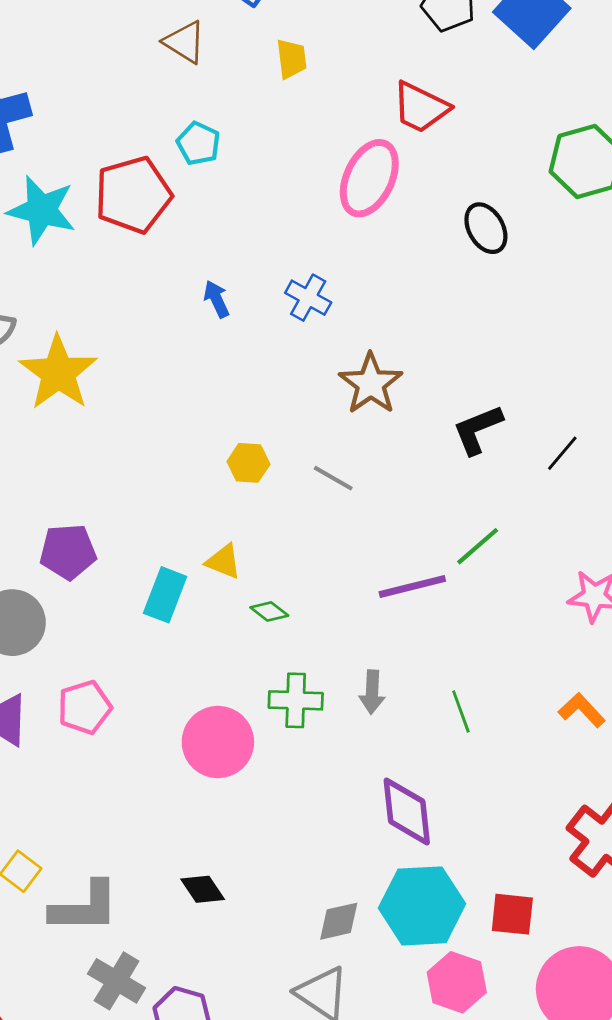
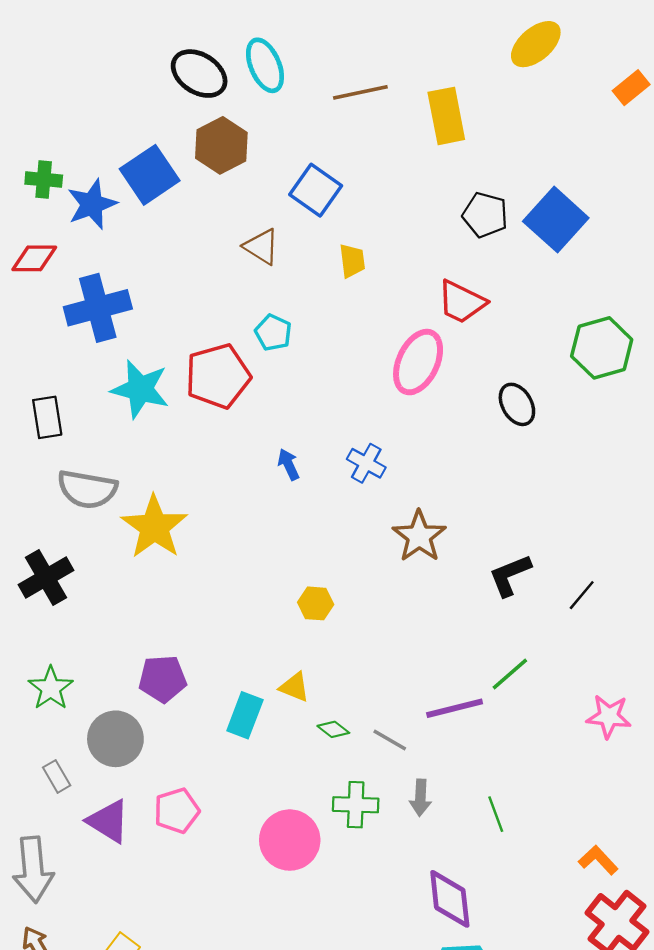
gray line: (333, 478) -> (390, 740), moved
orange L-shape: (582, 710) -> (598, 860), moved

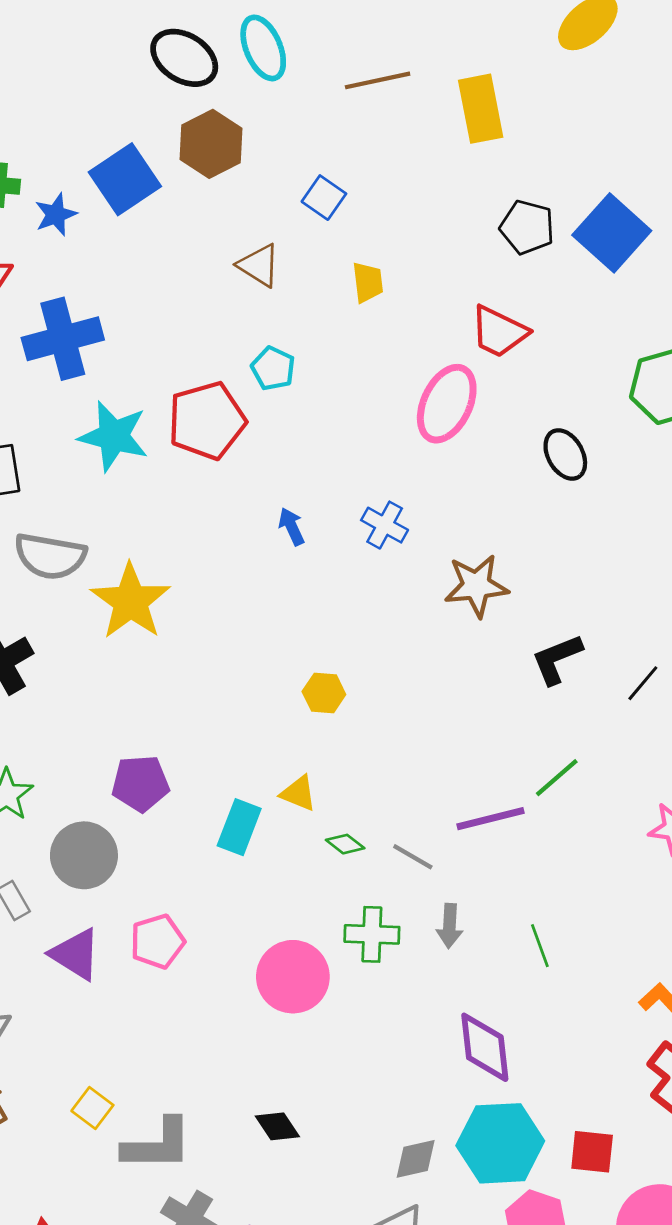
blue square: (316, 190) -> (324, 198), size x0.7
blue star: (92, 204) -> (56, 215), size x0.7
brown star: (419, 536) -> (476, 586), moved, turned 30

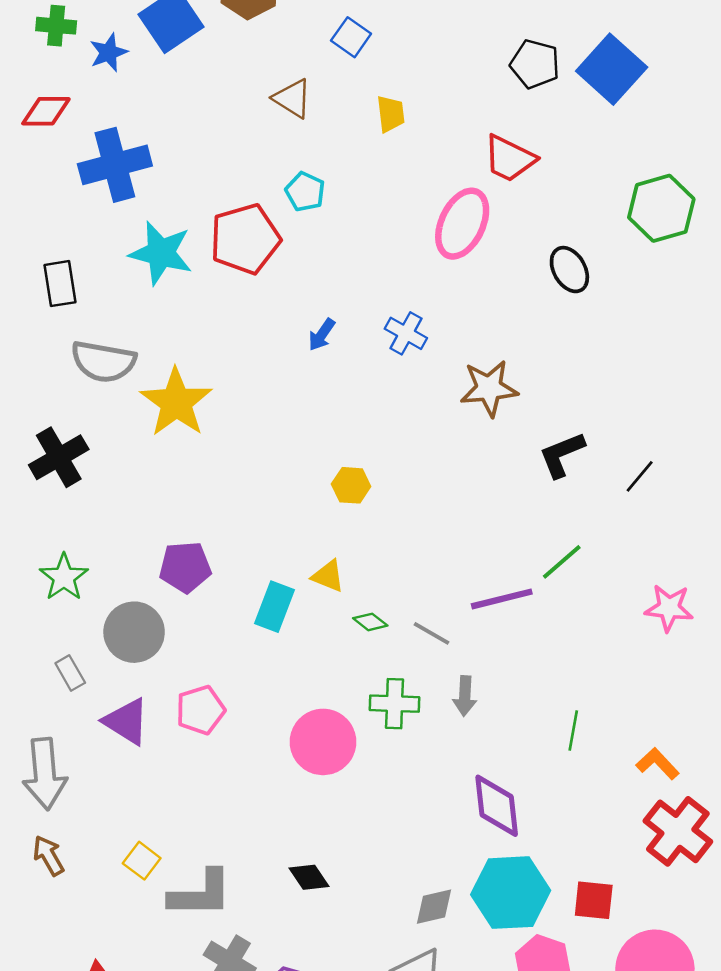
blue arrow: (291, 526) -> (322, 335), turned -120
green line: (540, 946) -> (573, 730), moved, turned 30

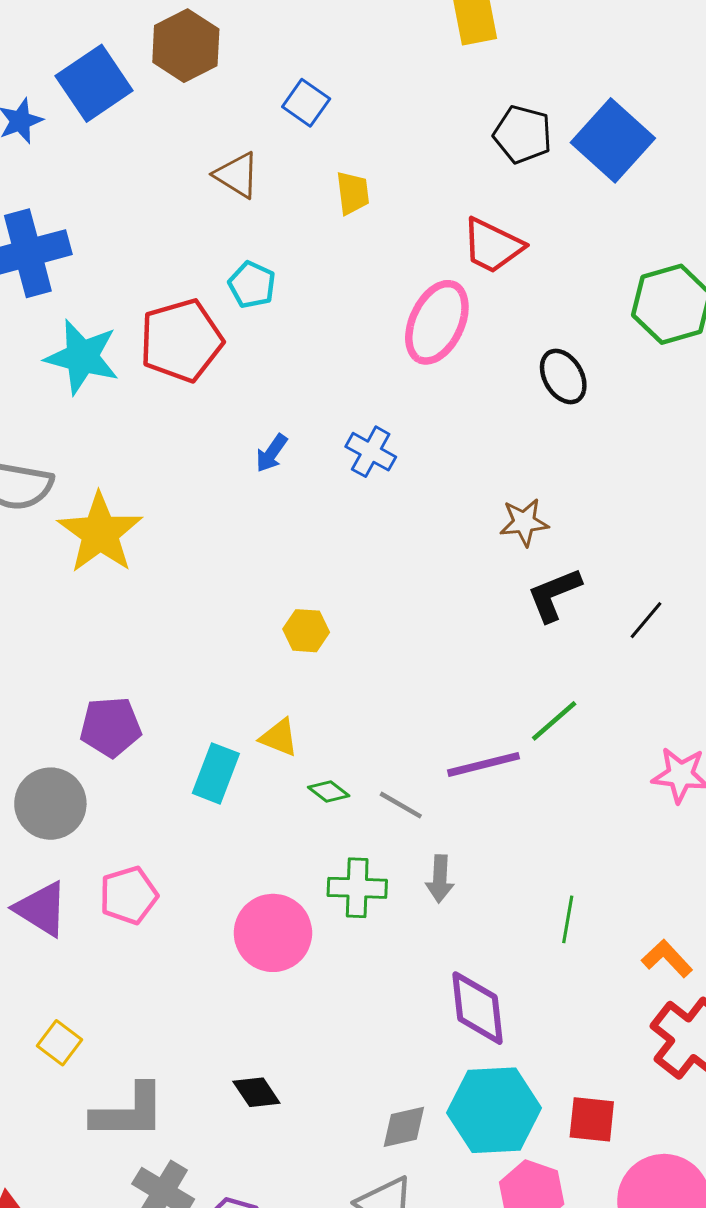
brown star: (489, 388) -> (524, 522), moved, size x0.7
yellow square: (142, 861) -> (59, 1043), moved

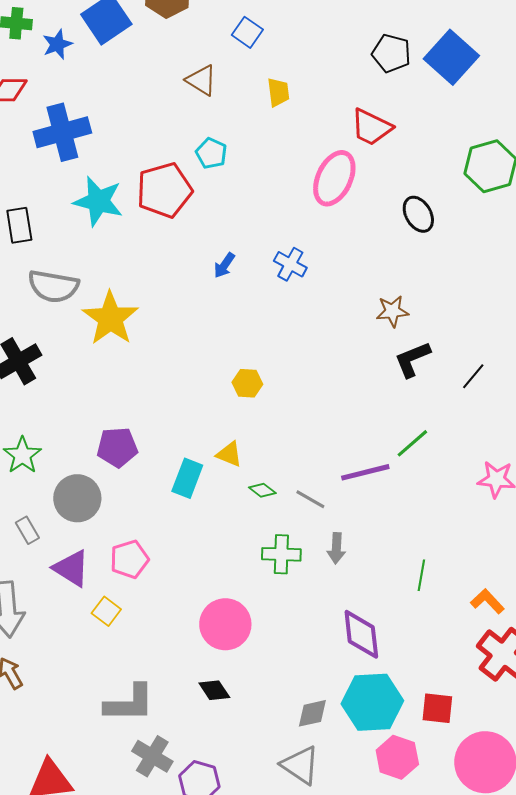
pink circle: (273, 933) -> (225, 624), moved
yellow square: (59, 1043) -> (106, 611), moved

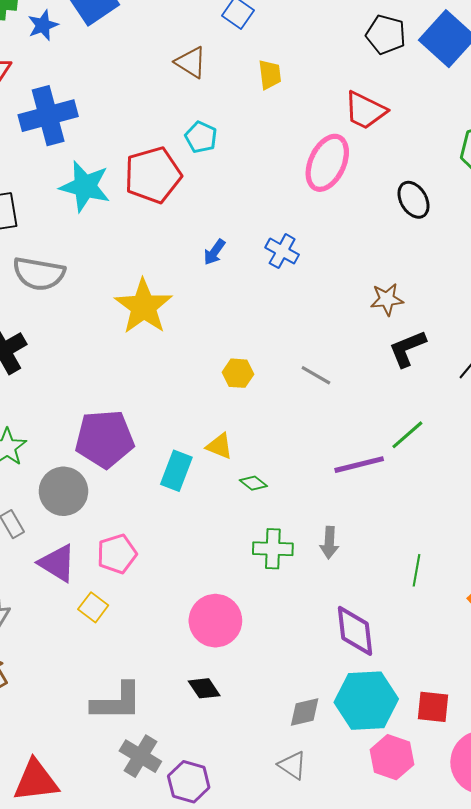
yellow star: (110, 318) -> (144, 307), moved
purple pentagon: (117, 447) -> (105, 439), size x1.4
gray line: (310, 499) -> (316, 375), moved
gray triangle: (300, 765) -> (292, 765), size x0.7

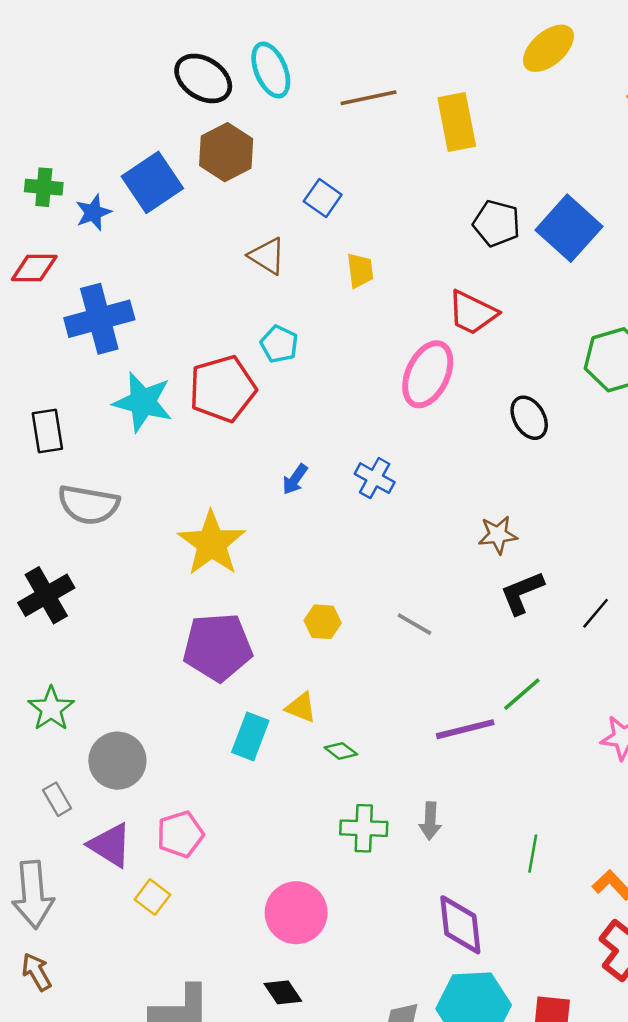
purple pentagon: (105, 439) -> (218, 647), moved

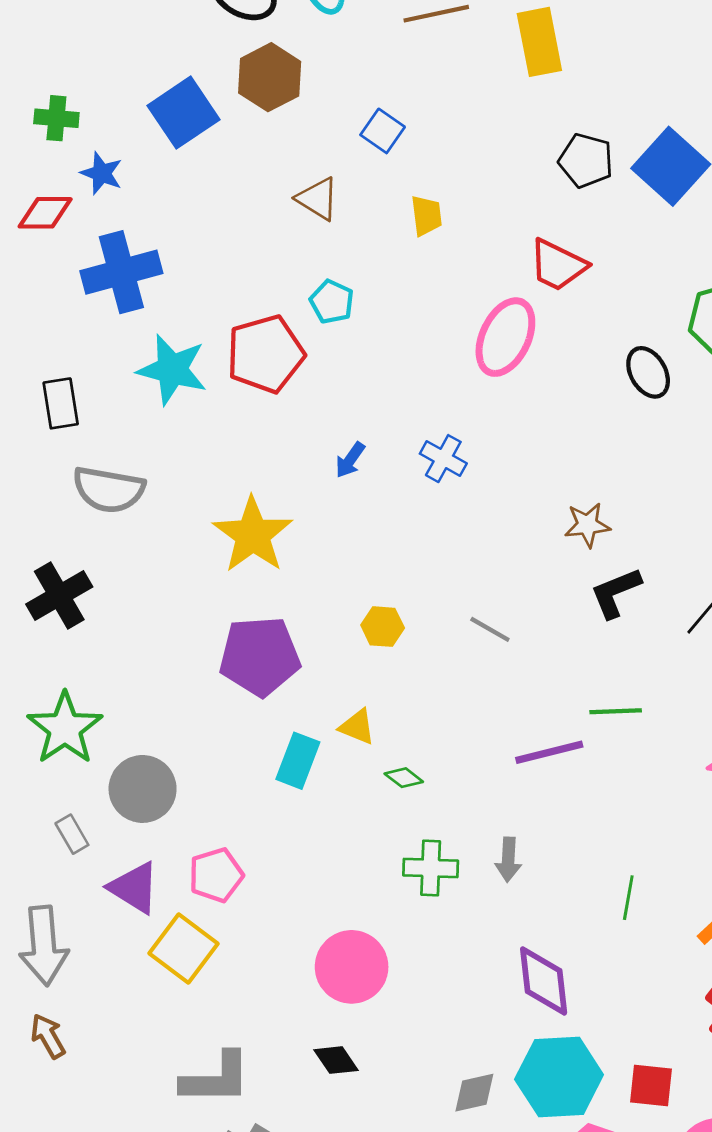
blue star: (93, 212) -> (102, 173), moved, turned -30
black ellipse: (529, 418) -> (648, 372), moved
green line: (522, 694) -> (616, 711), turned 39
green star: (51, 709) -> (65, 728), size x1.4
yellow square: (152, 897) -> (183, 949), size x1.6

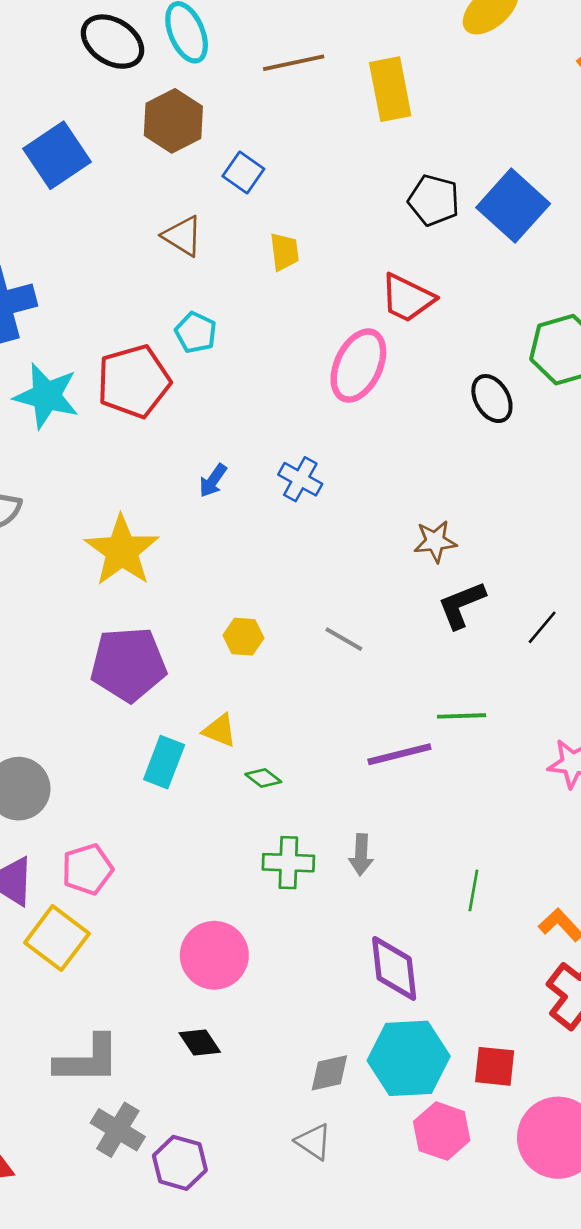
brown hexagon: (270, 77) -> (173, 121), moved

